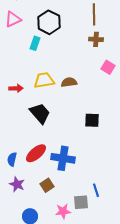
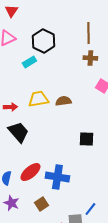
cyan rectangle: (35, 43) -> (29, 62), turned 40
black trapezoid: (40, 113) -> (18, 132), moved
blue line: (96, 190) -> (90, 209), turned 56

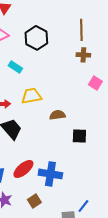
cyan rectangle: (29, 62) -> (15, 67), moved, turned 64
brown semicircle: (63, 101) -> (57, 115), moved

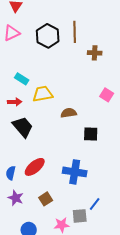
brown line: (81, 30) -> (75, 32), moved
cyan rectangle: (15, 67) -> (22, 79), moved
pink square: (95, 83) -> (107, 95), moved
blue cross: (50, 174) -> (75, 172), moved

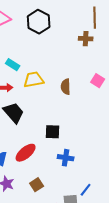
brown line: (75, 32) -> (95, 18), moved
brown semicircle: (69, 113) -> (66, 87), moved, turned -84
black square: (91, 134) -> (53, 132), moved
blue cross: (75, 172) -> (66, 158), size x0.7

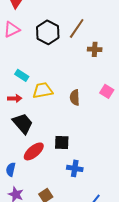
brown line: (95, 18) -> (77, 28), moved, turned 35
red ellipse: (26, 153) -> (34, 151), moved

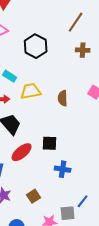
brown line: (77, 28) -> (76, 22), moved
black hexagon: (48, 32) -> (36, 46), moved

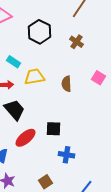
brown cross: (83, 50) -> (76, 42), moved, turned 32
brown square: (34, 196) -> (45, 182), moved

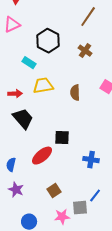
cyan rectangle: (13, 62) -> (29, 63), moved
red ellipse: (25, 138) -> (42, 156), moved
blue cross: (66, 155) -> (91, 160), moved

